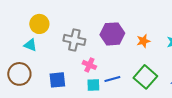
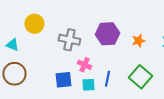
cyan triangle: (30, 45) -> (12, 45), moved
blue line: (112, 79) -> (107, 79), turned -63
blue square: (57, 80) -> (63, 80), moved

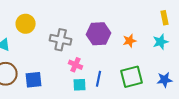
green square: (140, 77) -> (132, 77), turned 35
blue square: (63, 80) -> (34, 80), moved

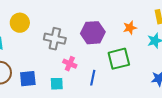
orange star: (130, 41) -> (130, 28), moved
green square: (132, 77) -> (119, 59), moved
cyan square: (80, 85) -> (57, 84), moved

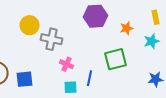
yellow circle: (20, 23) -> (30, 25), moved
purple hexagon: (93, 33) -> (96, 16), moved
cyan square: (57, 84) -> (70, 87), moved

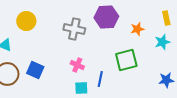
yellow circle: (30, 25) -> (26, 21), moved
gray cross: (52, 39) -> (74, 29), moved
blue square: (24, 79) -> (35, 70), moved, turned 30

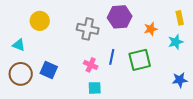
blue line: (100, 79) -> (112, 57), moved

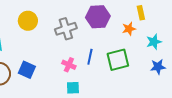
yellow rectangle: (180, 18) -> (141, 13), moved
yellow circle: (40, 21) -> (28, 21), moved
gray cross: (88, 29) -> (66, 29), turned -30
blue star: (180, 80) -> (158, 67), moved

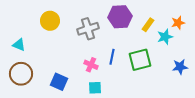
yellow rectangle: (141, 13) -> (148, 25), moved, turned 48
orange star: (129, 29) -> (178, 23), moved
cyan star: (154, 42) -> (165, 37), moved
blue square: (27, 70) -> (59, 82), moved

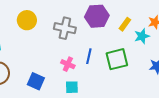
gray cross: (88, 29) -> (65, 28), turned 30

